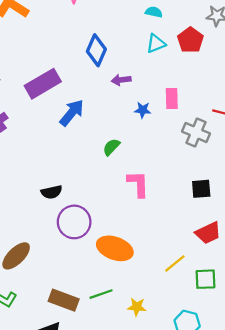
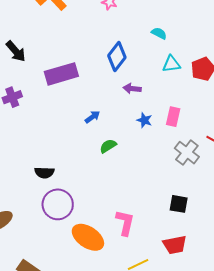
cyan semicircle: (154, 12) -> (159, 33), moved
blue arrow: (72, 113) -> (92, 117), moved, size x0.6
pink L-shape: (138, 184) -> (125, 223), moved

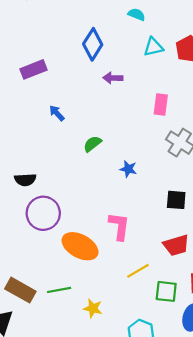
purple rectangle: (61, 74) -> (34, 69), size x0.7
blue arrow: (92, 117) -> (57, 113), moved, turned -91
blue star: (144, 120) -> (128, 169), moved

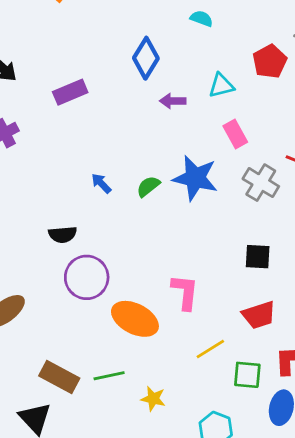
cyan triangle: (153, 47) -> (221, 86), moved
pink rectangle: (161, 105) -> (235, 134), turned -35
blue arrow: (57, 113) -> (101, 183), moved
blue star: (128, 169) -> (195, 178), moved, size x2.0

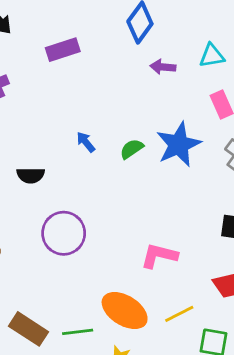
blue star: (195, 178) -> (179, 145), turned 30
black semicircle: (63, 235) -> (31, 175), moved
pink L-shape: (185, 292) -> (159, 256), turned -87
orange ellipse: (135, 319) -> (125, 311), moved

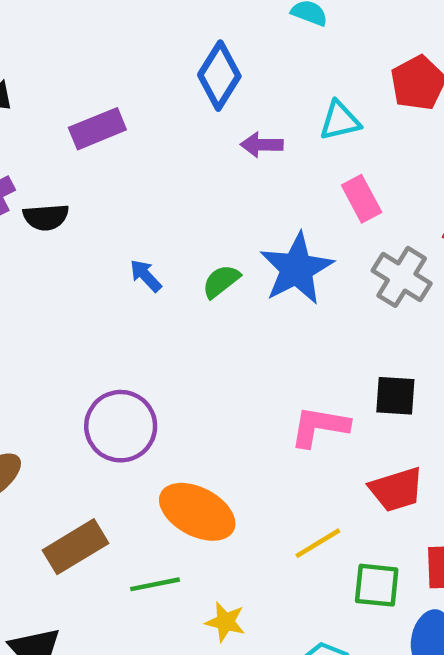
black semicircle: (31, 175) -> (46, 217), moved
pink L-shape: (159, 256) -> (320, 427), moved
orange ellipse: (125, 311) -> (197, 512), moved
brown rectangle: (28, 329) -> (76, 547), moved, turned -60

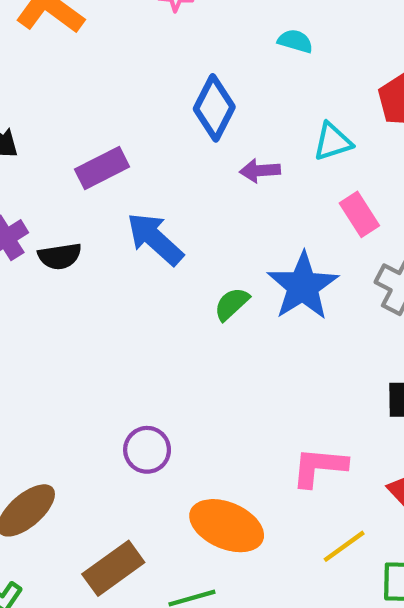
blue arrow: (146, 276) -> (155, 239), moved, size x1.8
purple circle: (121, 426) -> (147, 450), size x0.7
pink L-shape: (320, 427) -> (319, 467), moved

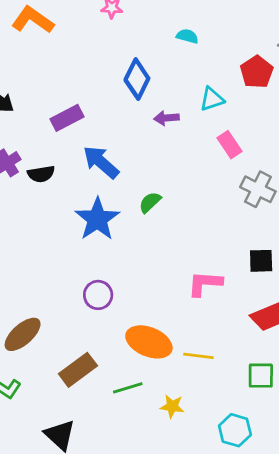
blue star: (303, 286) -> (97, 219), moved
pink L-shape: (319, 467) -> (205, 283), moved
yellow line: (344, 546) -> (198, 356), moved, turned 44

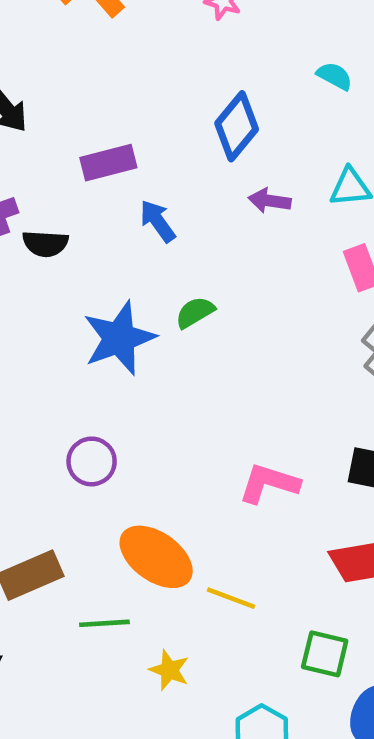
blue arrow: (101, 162) -> (158, 221), moved, size x0.7
green semicircle: (150, 202) -> (195, 312), moved

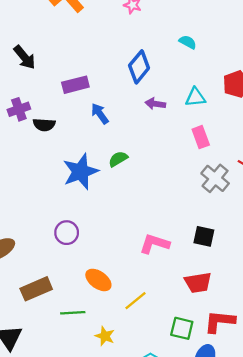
orange ellipse: (156, 557) -> (98, 280), size x0.7
yellow line: (231, 598) -> (135, 301), turned -60

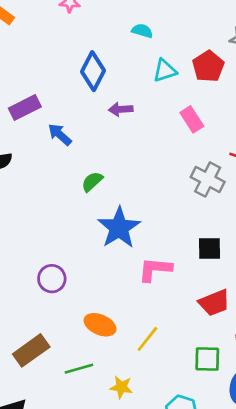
cyan triangle: (195, 97) -> (165, 71), moved
pink rectangle: (201, 137) -> (192, 119), moved
blue star: (81, 172) -> (119, 228), moved

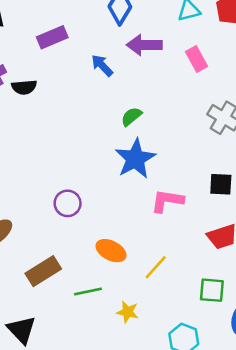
purple arrow: (121, 109) -> (144, 45), size x1.5
pink rectangle: (192, 119) -> (197, 59), moved
blue arrow: (60, 135) -> (102, 65), moved
green semicircle: (92, 182) -> (131, 116), moved

